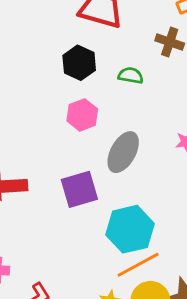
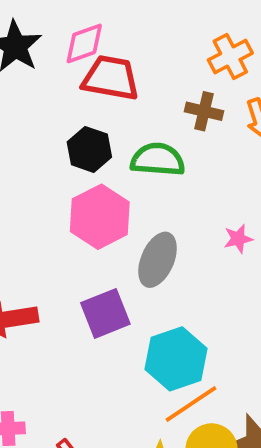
green semicircle: (131, 75) -> (158, 160), size x1.6
pink hexagon: (82, 115) -> (100, 217), size x1.5

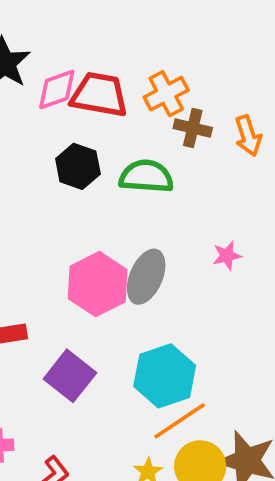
pink diamond: (84, 43) -> (57, 89), moved
orange cross: (230, 57) -> (166, 94), moved
pink hexagon: (100, 217) -> (98, 284), moved
purple square: (105, 313) -> (70, 376), moved, turned -30

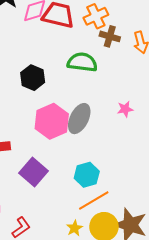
black hexagon: (78, 166) -> (33, 78), moved
cyan hexagon: (165, 376) -> (87, 175), size x0.7

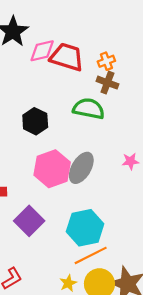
orange cross: (96, 16) -> (106, 61), size x0.7
brown cross: (110, 36) -> (107, 83), moved
cyan hexagon: (87, 175) -> (85, 228), size x1.4

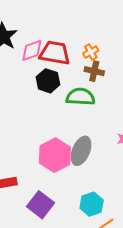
black hexagon: (35, 121) -> (48, 81), moved
cyan hexagon: (85, 228) -> (92, 204), size x0.7

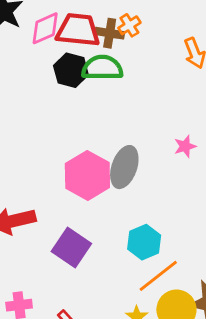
brown cross: (94, 71) -> (110, 33), moved
green semicircle: (81, 97) -> (102, 68), moved

